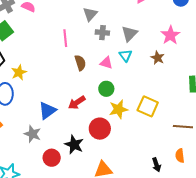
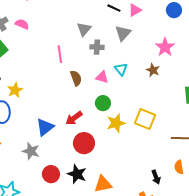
gray triangle: (129, 34) -> (123, 33), moved
red circle: (100, 129) -> (84, 143), moved
black star: (74, 145) -> (77, 174), moved

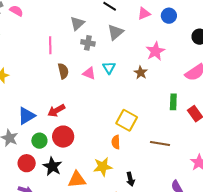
pink triangle: (135, 10) -> (144, 14), moved
green circle: (103, 103) -> (39, 141), moved
yellow star: (116, 123) -> (103, 167), moved
orange semicircle: (179, 167) -> (116, 142), moved

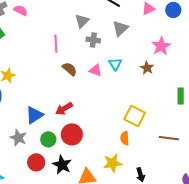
brown semicircle: (63, 71) -> (70, 69), turned -35

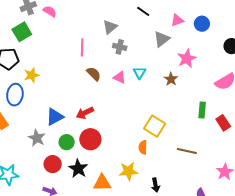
gray triangle: (120, 28) -> (162, 39), moved

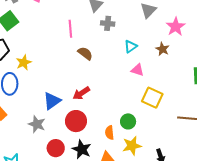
cyan triangle: (140, 73) -> (131, 47), turned 32
pink triangle: (119, 77) -> (137, 70), moved
red circle: (90, 139) -> (76, 121), moved
green circle: (67, 142) -> (128, 121), moved
orange semicircle: (143, 147) -> (109, 133), moved

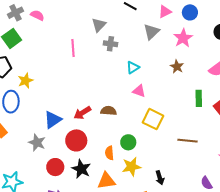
pink star: (176, 27) -> (183, 38), moved
brown star: (162, 49) -> (177, 67), moved
brown semicircle: (85, 53) -> (109, 111), moved, turned -35

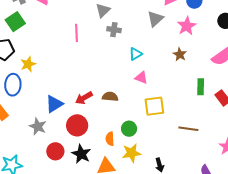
yellow square: (153, 119) -> (154, 106), turned -35

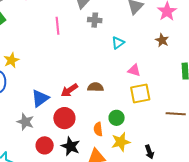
pink triangle: (141, 78) -> (134, 70), moved

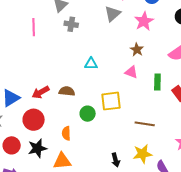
cyan triangle: (118, 43) -> (91, 64), moved, turned 32
pink triangle: (134, 70) -> (131, 72), moved
green circle: (117, 118) -> (88, 114), moved
yellow star: (121, 142) -> (142, 154), moved
black star: (71, 146) -> (37, 148), turned 30

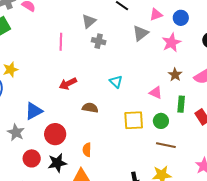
brown star: (137, 50) -> (175, 75), moved
cyan triangle: (91, 64) -> (116, 82), turned 40
red arrow: (41, 92) -> (68, 84), moved
green circle: (88, 114) -> (161, 121), moved

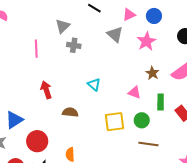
gray triangle: (141, 33) -> (115, 34), turned -36
red arrow: (68, 84) -> (46, 90), turned 102

